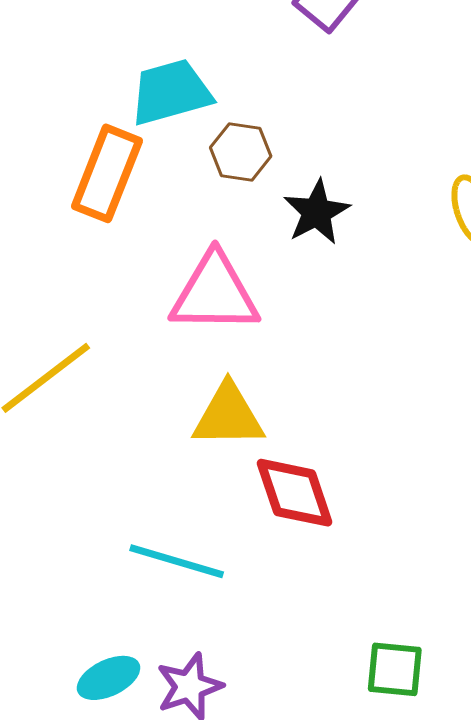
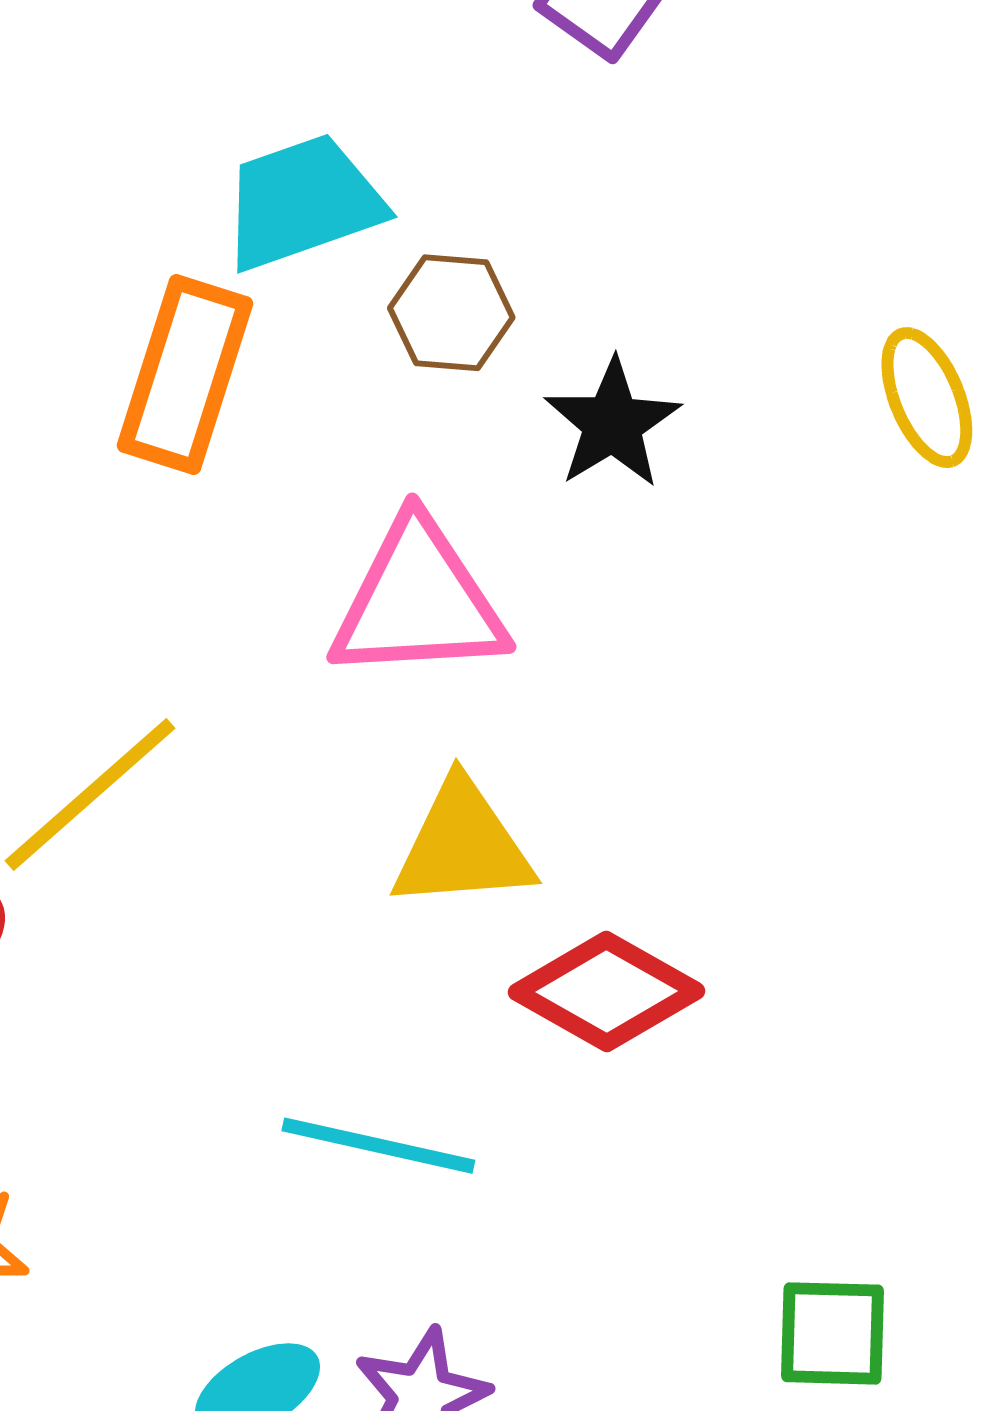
red diamond: (295, 493) -> (607, 992), turned -38

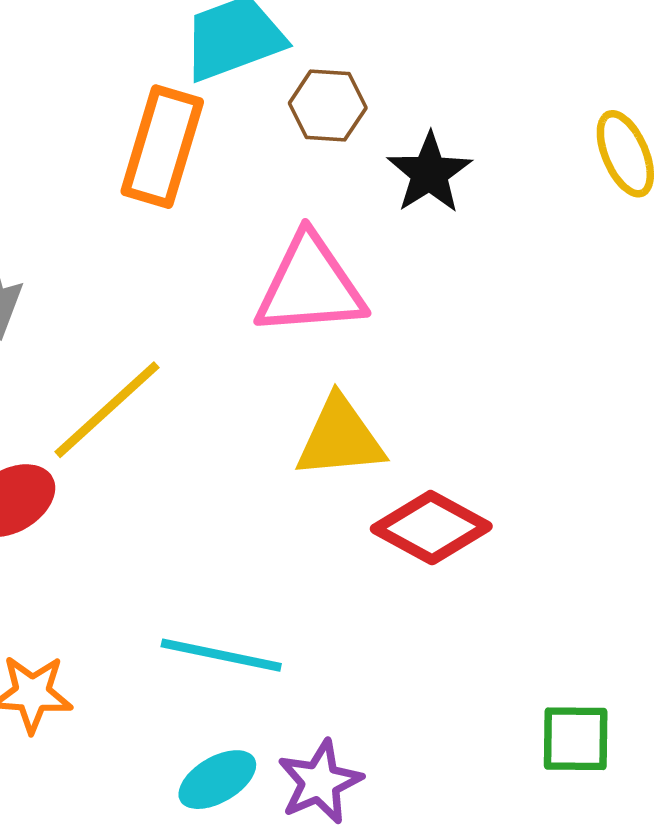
cyan line: (378, 1146) -> (221, 655), moved

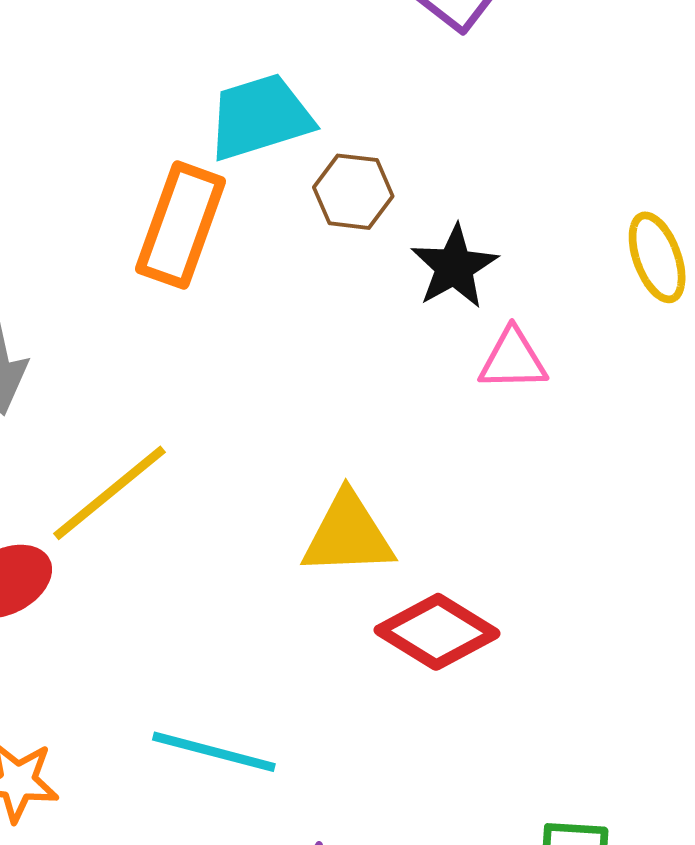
pink triangle: (310, 286) -> (513, 360), moved, size x0.6

